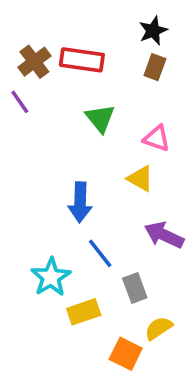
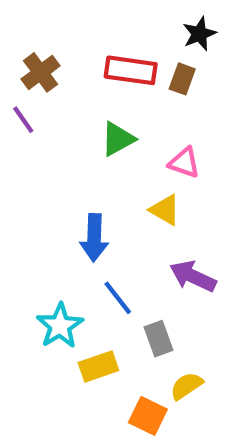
black star: (153, 31) -> (199, 34), moved
red rectangle: (82, 60) -> (131, 70), moved
green triangle: (100, 118) -> (118, 139), turned 40

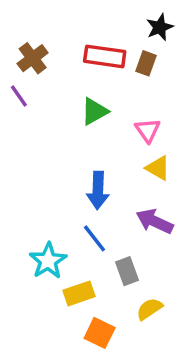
pink triangle: (184, 163) -> (148, 130), turned 36
yellow triangle: (165, 210) -> (158, 168), moved
blue arrow: (94, 238) -> (98, 190), moved
orange square: (148, 416) -> (100, 333), moved

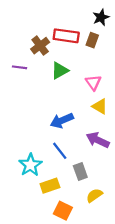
brown cross: (33, 58) -> (40, 46), moved
purple line: (19, 96) -> (20, 67), moved, turned -48
blue arrow: (98, 190) -> (62, 120), turned 65

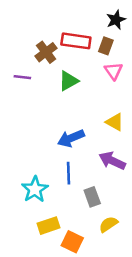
pink triangle: (93, 82) -> (113, 71), moved
blue line: (60, 151) -> (68, 173), turned 36
yellow rectangle: (50, 186) -> (49, 226), moved

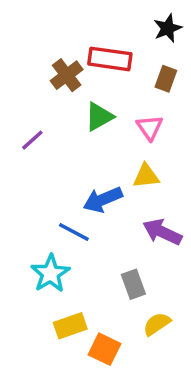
brown rectangle: (106, 46) -> (166, 79), moved
pink triangle: (113, 71) -> (150, 127), moved
purple line: (22, 77) -> (32, 140), moved, turned -49
yellow triangle: (115, 122) -> (146, 176), moved, turned -36
blue line: (68, 173) -> (74, 232), moved, turned -60

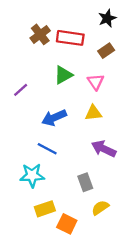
brown cross: (67, 75) -> (40, 34), moved
brown rectangle: (166, 79) -> (106, 51), turned 35
blue arrow: (103, 200) -> (54, 118), moved
cyan star: (50, 273) -> (32, 175), turned 30

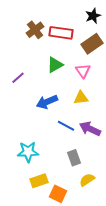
brown rectangle: (106, 51) -> (92, 44), size x1.5
blue line: (47, 149) -> (66, 126), moved

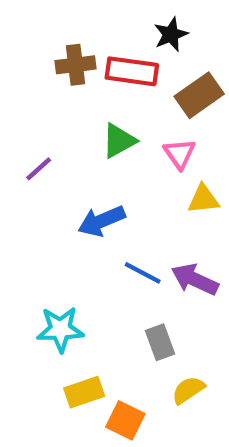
black star: (93, 16) -> (171, 34), moved
brown cross: (35, 30) -> (75, 65), turned 30
yellow triangle: (81, 98) -> (203, 199), moved

